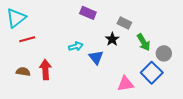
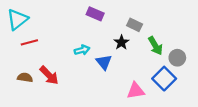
red arrow: (45, 70) -> (49, 75), turned 138

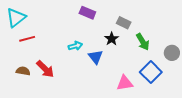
gray circle: (177, 58) -> (172, 53), moved

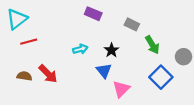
black star: (112, 39) -> (111, 50), moved
blue triangle: (95, 57) -> (104, 71), moved
pink triangle: (125, 83) -> (121, 89), moved, turned -36

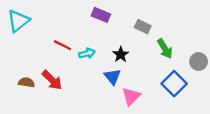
red line: (29, 42) -> (63, 45), moved, turned 42

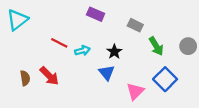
gray circle: (199, 61) -> (188, 46), moved
brown semicircle: (26, 82) -> (25, 78), turned 72
pink triangle: (131, 96) -> (135, 91), moved

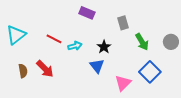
cyan triangle: (17, 20) -> (16, 35), moved
gray rectangle: (135, 25) -> (123, 23), turned 48

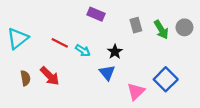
green arrow: (142, 42) -> (161, 30), moved
gray circle: (171, 42) -> (184, 27), moved
cyan arrow: (75, 46) -> (83, 51), turned 48

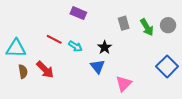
purple rectangle: (96, 14) -> (78, 13), moved
cyan triangle: (18, 38) -> (16, 48), moved, turned 40
blue square: (166, 79) -> (167, 66), moved

